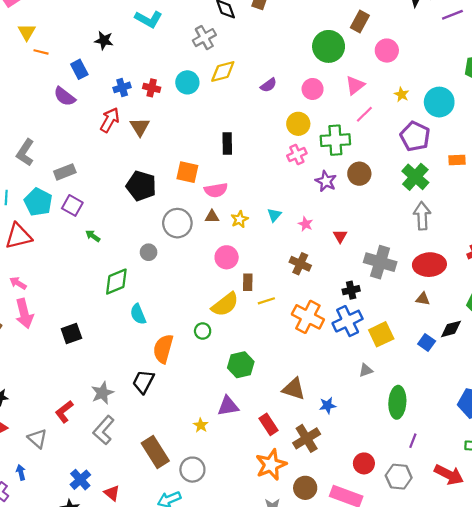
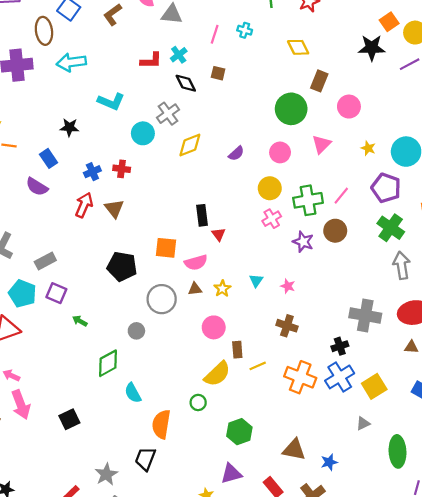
cyan circle: (187, 82) -> (143, 133), moved
pink line: (364, 114) -> (341, 196), moved
red triangle: (340, 236) -> (218, 234), moved

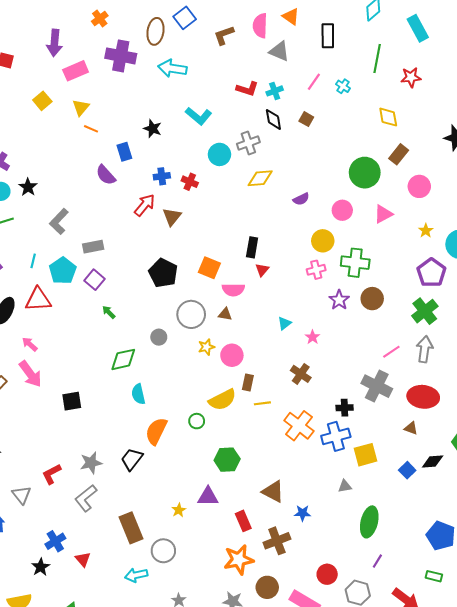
pink line: (341, 196) -> (391, 352), moved
yellow star: (222, 289) -> (206, 347), moved
pink arrow: (21, 405) -> (30, 374), turned -32

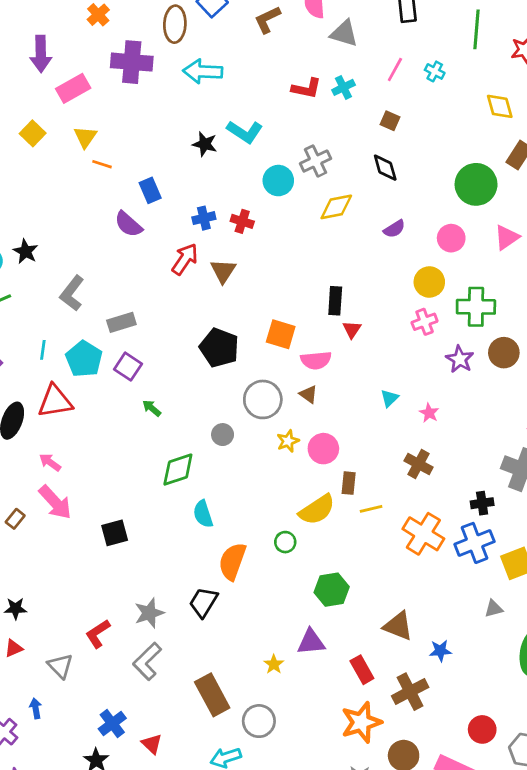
black diamond: (273, 119) -> (385, 168), moved
black star: (153, 129) -> (205, 144), moved
brown triangle: (225, 314) -> (308, 394), turned 32

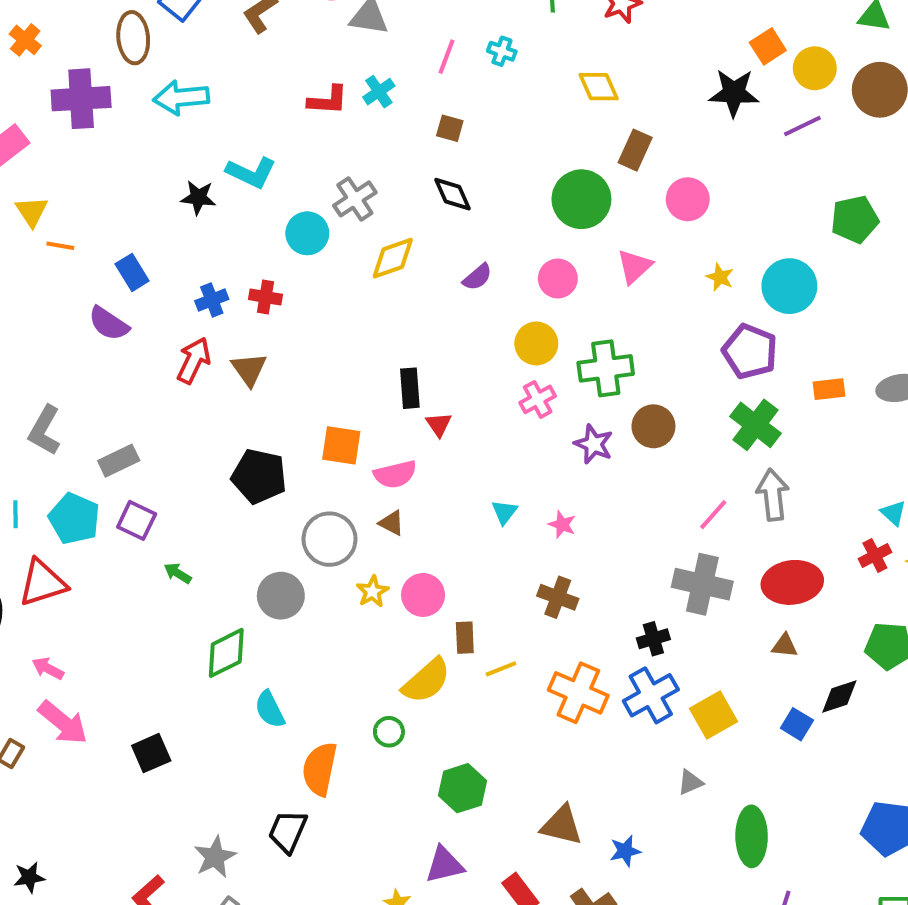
gray circle: (223, 435) -> (281, 596), size x1.5

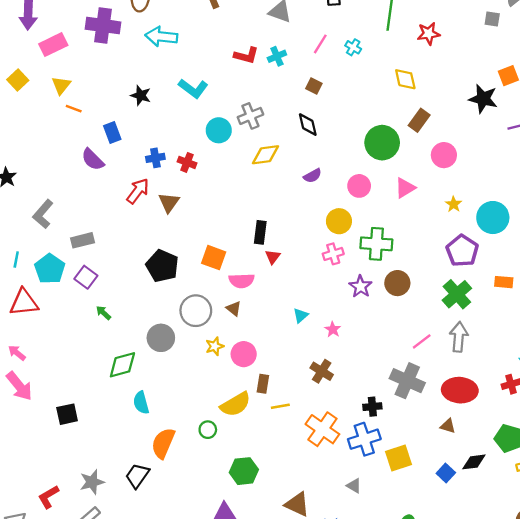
black star: (198, 198) -> (141, 95), moved
gray triangle: (690, 782) -> (354, 486), moved, turned 42

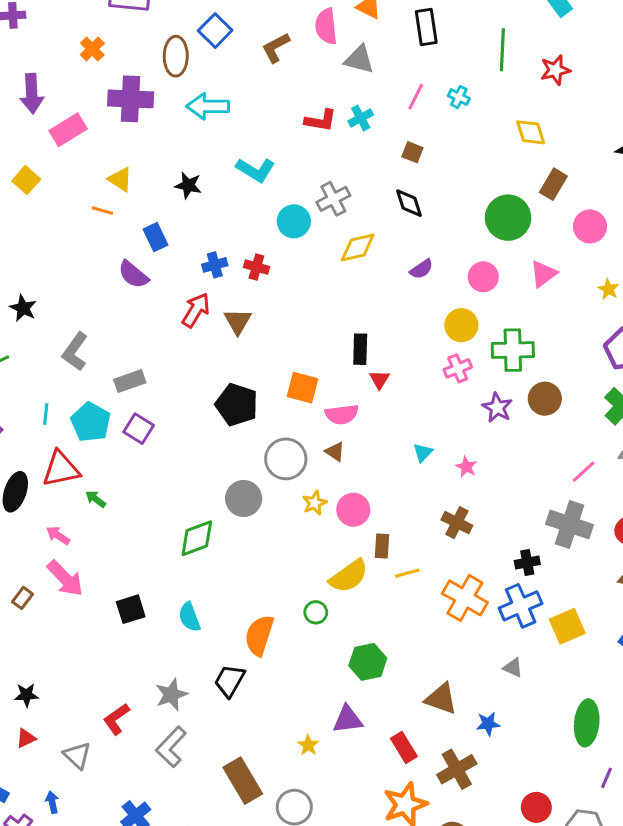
yellow triangle: (61, 85) -> (120, 179), moved, turned -30
green arrow: (104, 313) -> (96, 499), moved
cyan semicircle: (141, 403) -> (189, 617), moved

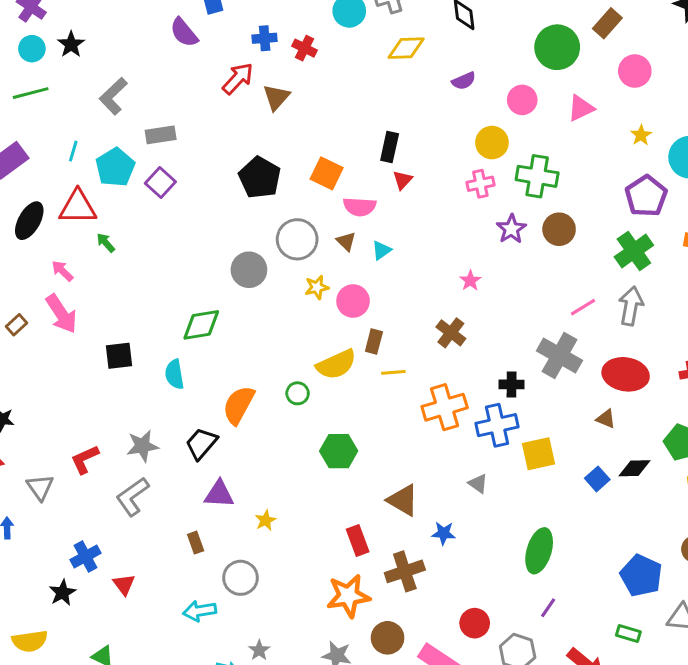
cyan triangle: (423, 453) -> (382, 250), moved
green diamond: (197, 538) -> (201, 325), moved
orange cross: (465, 598) -> (445, 407), turned 33
purple triangle: (348, 719) -> (219, 494), moved
brown rectangle: (243, 781) -> (196, 543), size x0.5

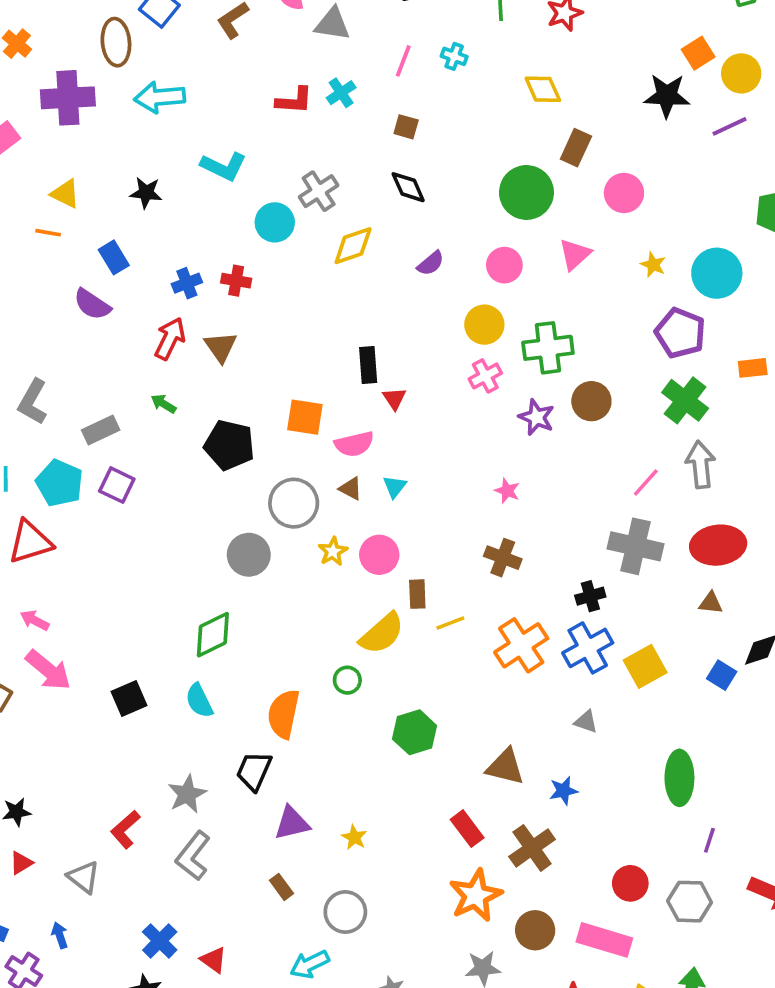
green arrow: (106, 243) -> (163, 404), moved

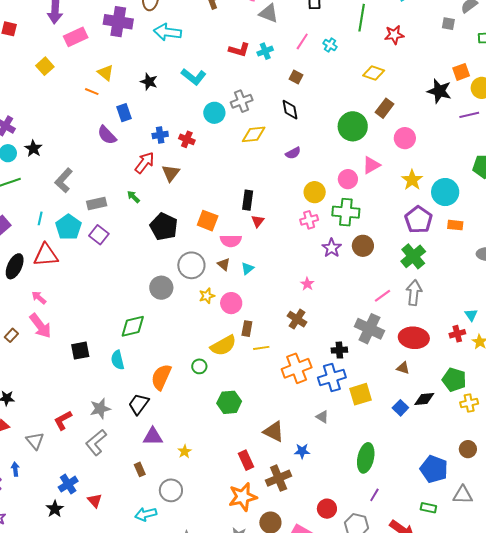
yellow diamond: (543, 89) -> (374, 73), turned -60
pink circle: (504, 265) -> (348, 179), moved
yellow star: (653, 265) -> (412, 180), size x1.5
orange rectangle: (753, 368) -> (455, 225), moved

